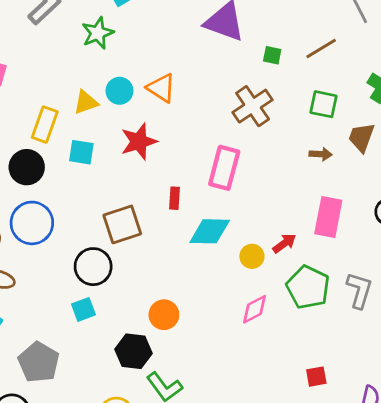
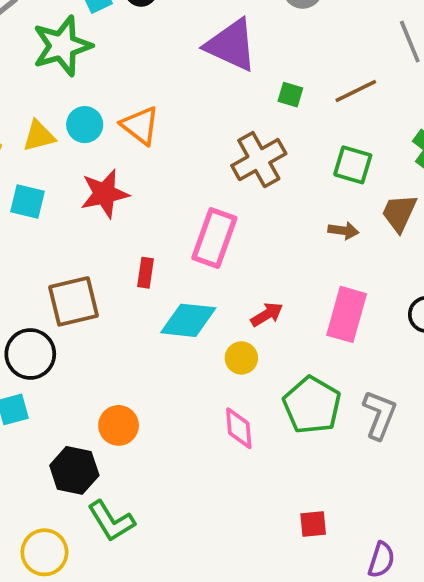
green star: (98, 33) -> (62, 46), size x1.4
red arrow: (284, 243) -> (267, 315), moved
pink diamond: (254, 309) -> (239, 428), turned -72

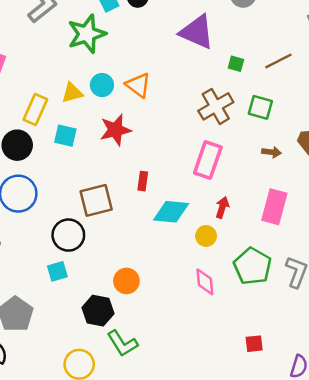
green square: (353, 165) -> (260, 107), moved
pink rectangle: (214, 238) -> (208, 160), moved
red arrow: (267, 315) -> (222, 207), turned -40

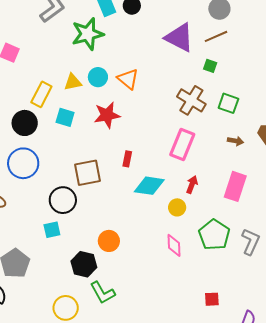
brown line: (279, 61) -> (216, 36), moved
brown cross: (216, 106) -> (191, 100), turned -32

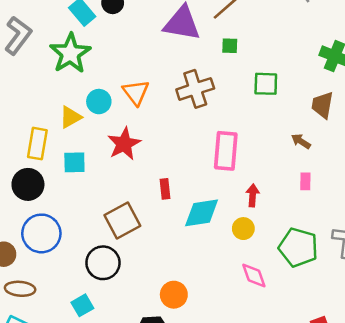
orange triangle: (128, 79) -> (136, 92), turned 30
brown cross: (191, 100) -> (195, 89), moved, turned -32
brown arrow: (235, 141) -> (301, 141), moved, turned -140
pink rectangle: (235, 186) -> (305, 181), size x0.5
cyan square: (52, 230) -> (82, 305), moved

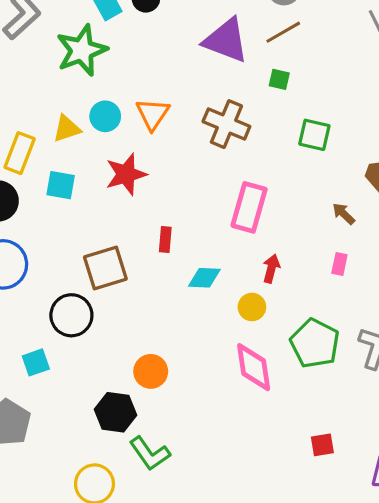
brown cross: (195, 89) -> (226, 124), turned 30
cyan diamond: (202, 213) -> (204, 278), size x0.7
pink diamond: (254, 275) -> (254, 367), size x1.4

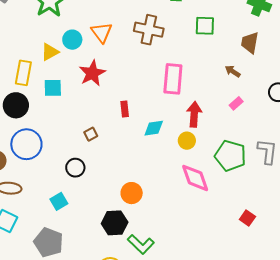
pink rectangle: (339, 264) -> (236, 103), turned 48
brown square: (105, 268) -> (91, 134), size x0.5
red arrow: (271, 269) -> (194, 114), size x1.4
black circle: (71, 315) -> (75, 168), size x0.7
red square: (322, 445) -> (247, 218), turned -35

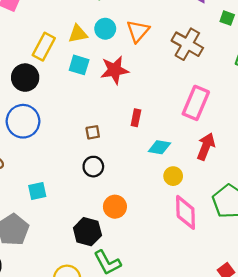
cyan square: (53, 88) -> (79, 65), moved
yellow circle: (187, 141) -> (173, 176), moved
black circle: (75, 168) -> (93, 167), moved

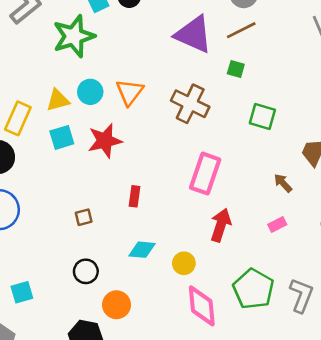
cyan square: (79, 65) -> (62, 137), turned -30
cyan diamond: (159, 147) -> (142, 250), moved
black circle: (93, 167) -> (86, 271), moved

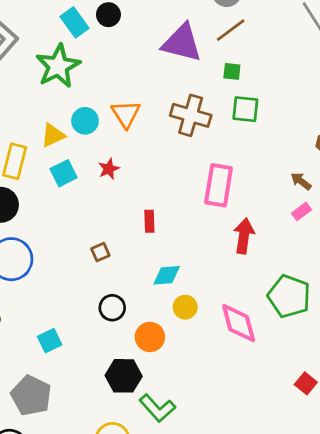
green square: (262, 117) -> (245, 109), moved
red star: (105, 141) -> (109, 169), size x0.6
pink rectangle: (277, 224) -> (302, 211), moved
yellow circle: (184, 263) -> (185, 307), moved

